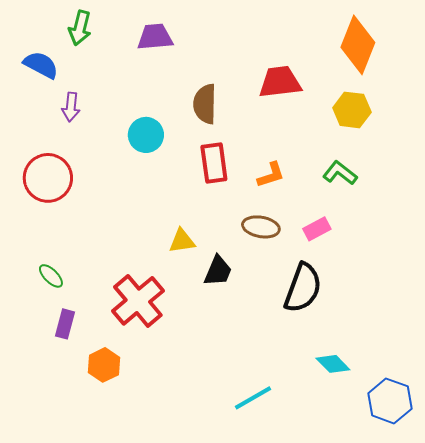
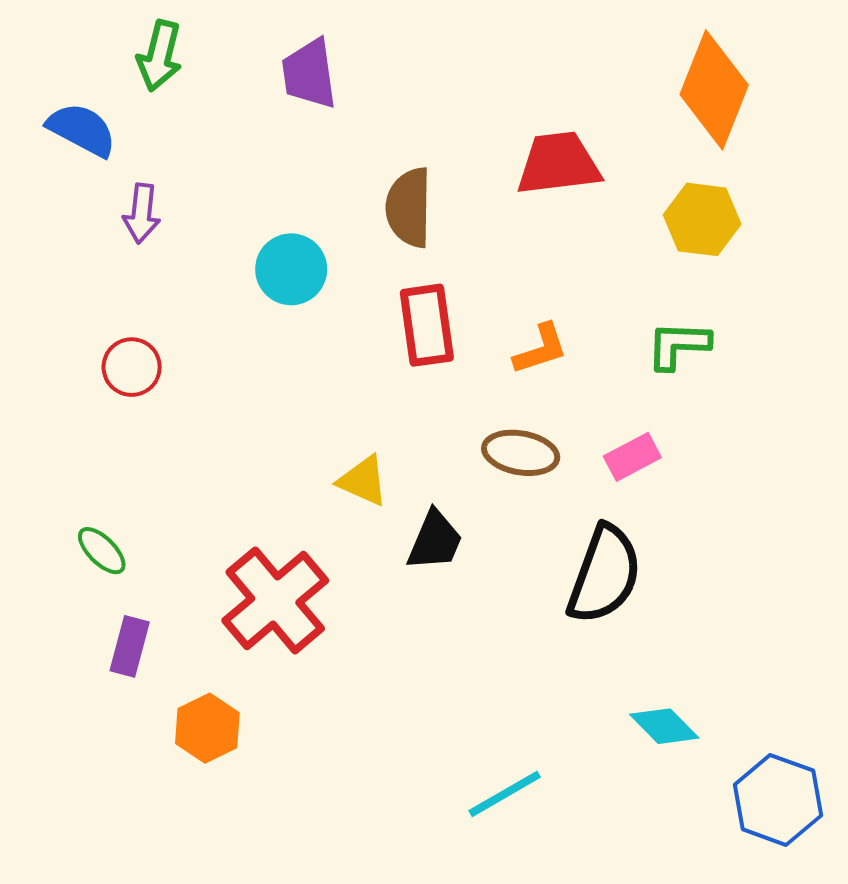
purple trapezoid: (155, 37) -> (309, 74), turned -93
green L-shape: (340, 173) -> (678, 345), turned -36
red circle: (48, 178) -> (132, 367), moved, size x0.6
yellow triangle: (182, 241) -> (363, 481), turned 32

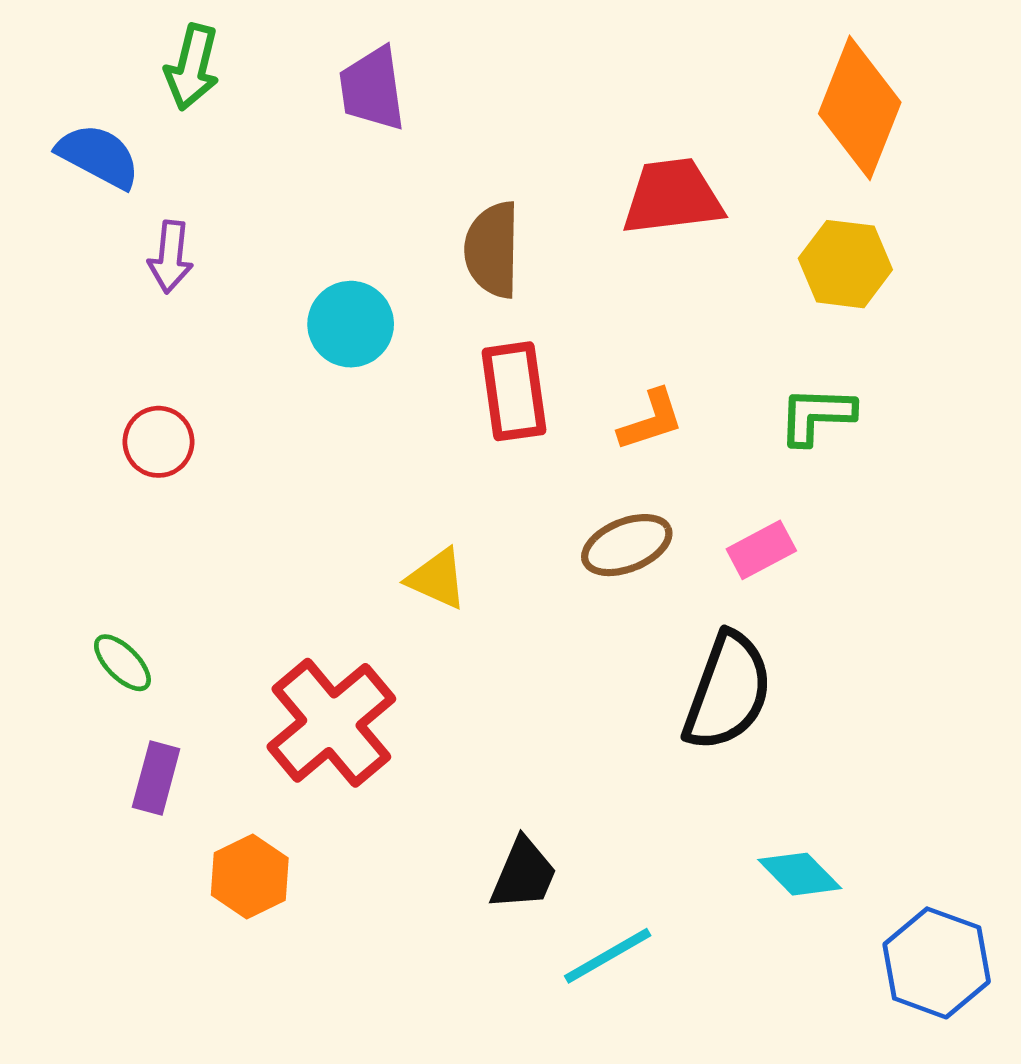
brown ellipse: (521, 453) -> (627, 545), turned -32
black trapezoid: (435, 541) -> (524, 874), moved

